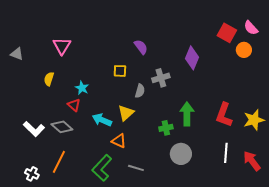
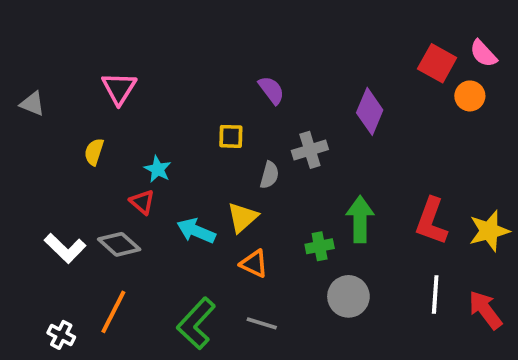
orange triangle: (119, 141) -> (254, 264), moved

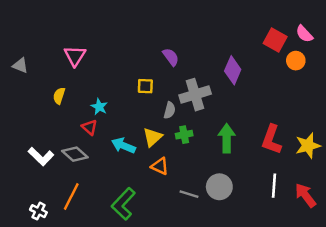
gray cross: (310, 150) -> (195, 95), size x1.4
green cross: (320, 246) -> (184, 135), moved
gray line: (262, 323) -> (189, 194), moved

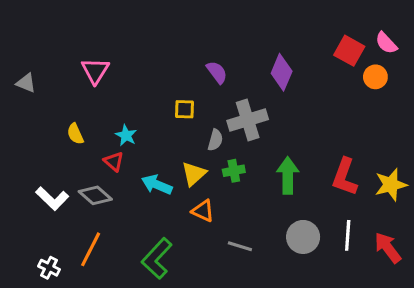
purple diamond: (233, 70) -> (282, 72), moved
yellow semicircle: (59, 96) -> (75, 134), moved, turned -42
gray circle: (219, 187) -> (303, 237), moved

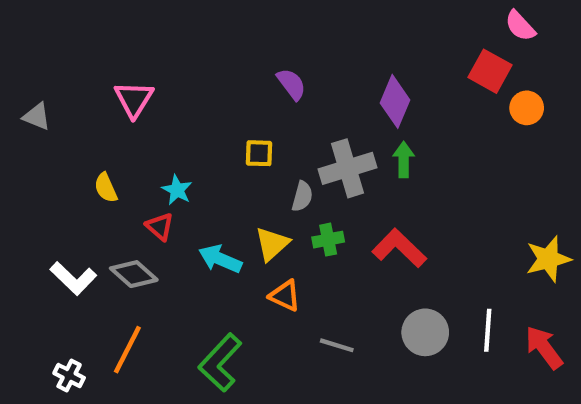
pink semicircle: (386, 43) -> (520, 26), moved
purple semicircle: (217, 72) -> (291, 84), moved
green arrow: (288, 175) -> (404, 160), moved, size x0.7
red L-shape: (345, 177) -> (399, 248), moved, turned 114

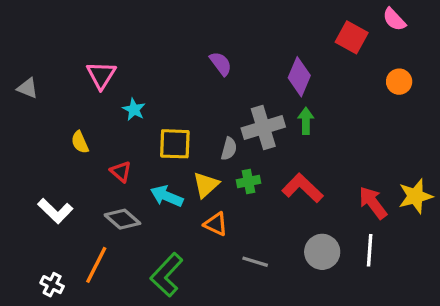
red square: (490, 71) -> (352, 37), moved
yellow square: (259, 153) -> (175, 144), moved, size x1.5
cyan star: (177, 190) -> (134, 109), moved
gray diamond: (134, 274) -> (122, 219), moved
red arrow: (544, 347) -> (373, 203), moved

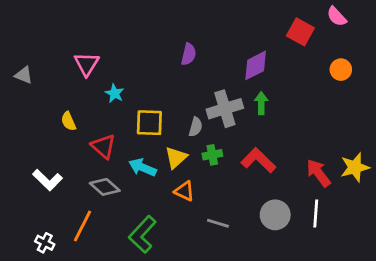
purple semicircle: (221, 64) -> (189, 54), turned 50
purple diamond: (299, 77) -> (256, 65), turned 40
red triangle: (121, 172) -> (103, 146), size x1.4

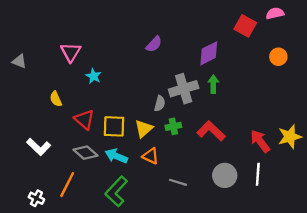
pink semicircle: (337, 17) -> (275, 13), turned 120
purple semicircle: (189, 54) -> (154, 44), turned 30
yellow square: (149, 123) -> (114, 126), moved
cyan arrow: (142, 167) -> (116, 156), moved

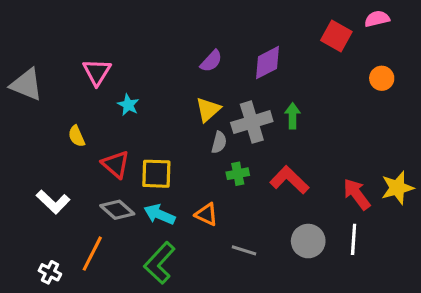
purple diamond: (209, 53) -> (267, 63), moved
gray triangle: (19, 61) -> (26, 85), size x1.6
yellow triangle: (144, 129) -> (208, 110), moved

